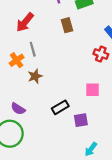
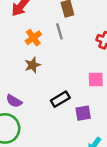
gray line: (33, 49) -> (59, 31), moved
orange cross: (17, 60) -> (33, 38), moved

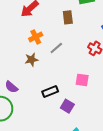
gray line: (59, 31) -> (56, 48), moved, turned 56
purple square: (83, 113) -> (67, 106), turned 32

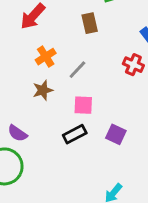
pink square: (82, 80) -> (83, 105), moved
purple square: (67, 106) -> (116, 134), moved

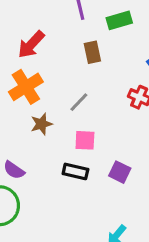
orange cross: (46, 57) -> (26, 87), moved, size x1.5
black rectangle: (75, 134) -> (75, 171), turned 40

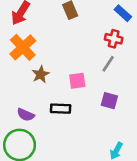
gray line: (79, 102) -> (108, 64), moved
black rectangle: (75, 171) -> (61, 109), moved

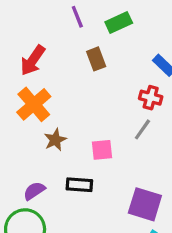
purple square: (109, 101) -> (145, 204), moved, size x1.5
purple semicircle: (26, 115) -> (34, 191), turned 120

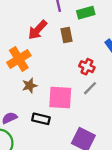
red arrow: (33, 60) -> (38, 30), moved
red cross: (151, 98) -> (87, 67), moved
pink square: (102, 150) -> (60, 98), size x1.6

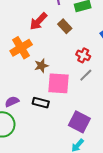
brown rectangle: (66, 35) -> (65, 26), turned -32
brown star: (30, 86) -> (41, 66), moved

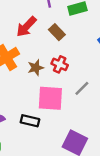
red cross: (83, 55) -> (60, 64), moved
brown star: (41, 66) -> (36, 68), moved

